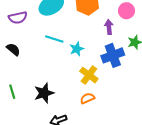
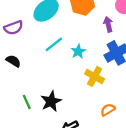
cyan line: (54, 39) -> (54, 44), turned -48
green line: (12, 92) -> (27, 102), moved
orange semicircle: (87, 98) -> (108, 110), moved

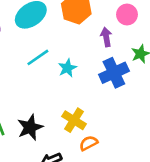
yellow cross: (95, 76) -> (74, 120), moved
orange semicircle: (108, 110) -> (89, 143), moved

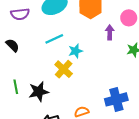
blue cross: (114, 73) -> (116, 99), moved
yellow cross: (74, 120) -> (64, 69), moved

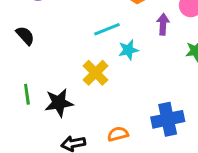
cyan line: (54, 39) -> (107, 29), moved
cyan star: (76, 51) -> (128, 50), moved

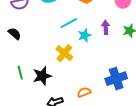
purple arrow: (163, 24) -> (106, 27), moved

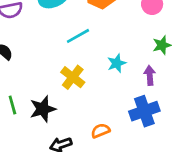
purple arrow: (106, 27) -> (150, 75), moved
cyan star: (85, 35) -> (117, 63), moved

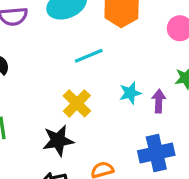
purple arrow: (150, 75) -> (159, 101), moved
black star: (43, 109) -> (58, 141), moved

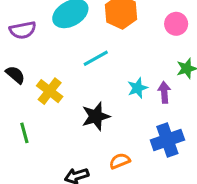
yellow cross: (77, 103) -> (50, 91), moved
black star: (58, 141) -> (96, 116), moved

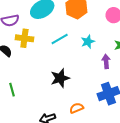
cyan star: (138, 88) -> (88, 42), moved
yellow cross: (50, 91) -> (24, 38), moved, turned -30

